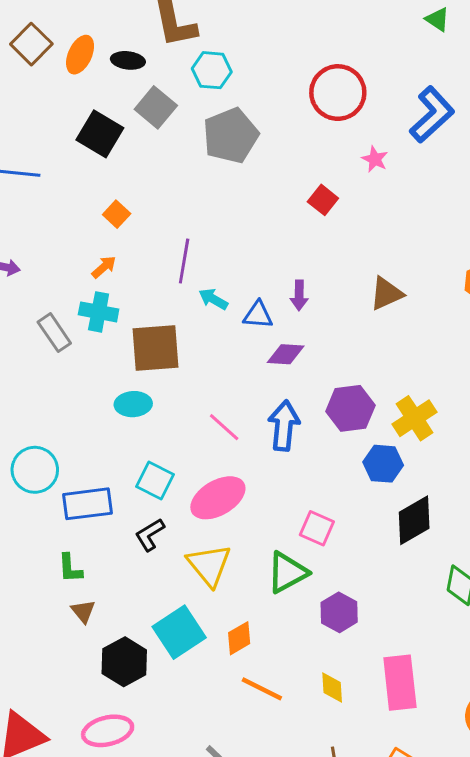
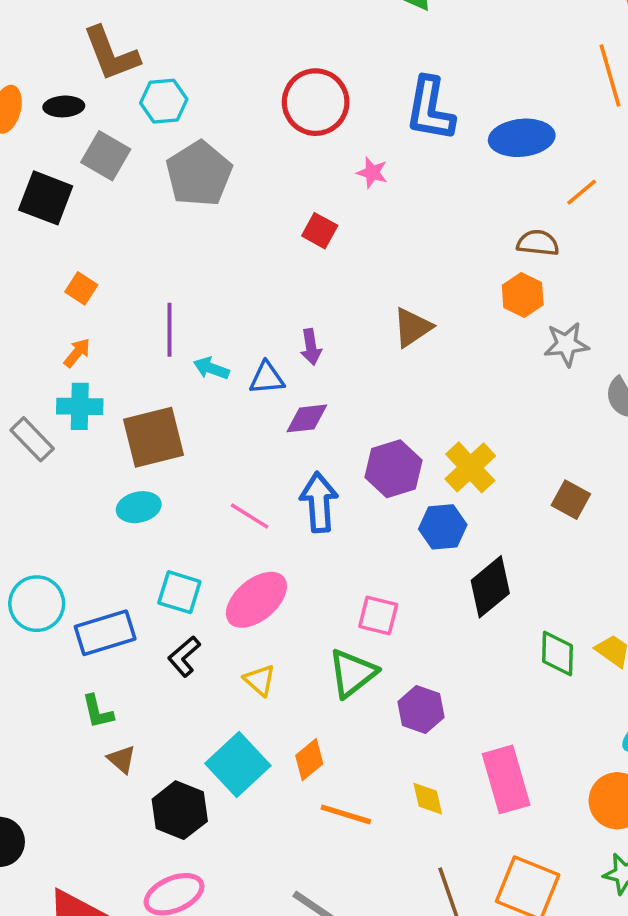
blue L-shape: (432, 115) -> (430, 109), turned 152
yellow triangle: (209, 565) -> (260, 680), size x0.6

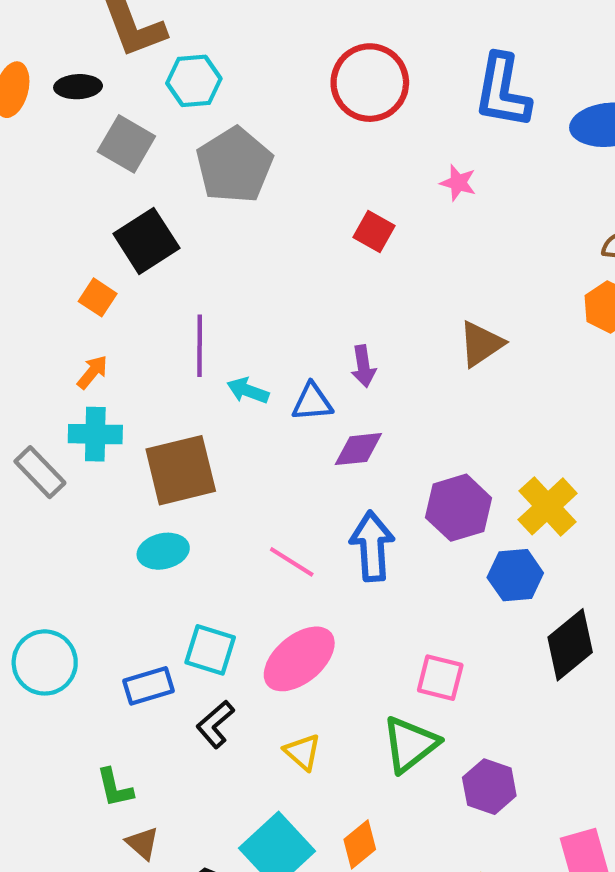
pink star: (372, 173) -> (458, 183), moved
black square: (46, 198) -> (146, 241), moved, turned 36
blue rectangle: (105, 633) -> (148, 686), moved, size x0.7

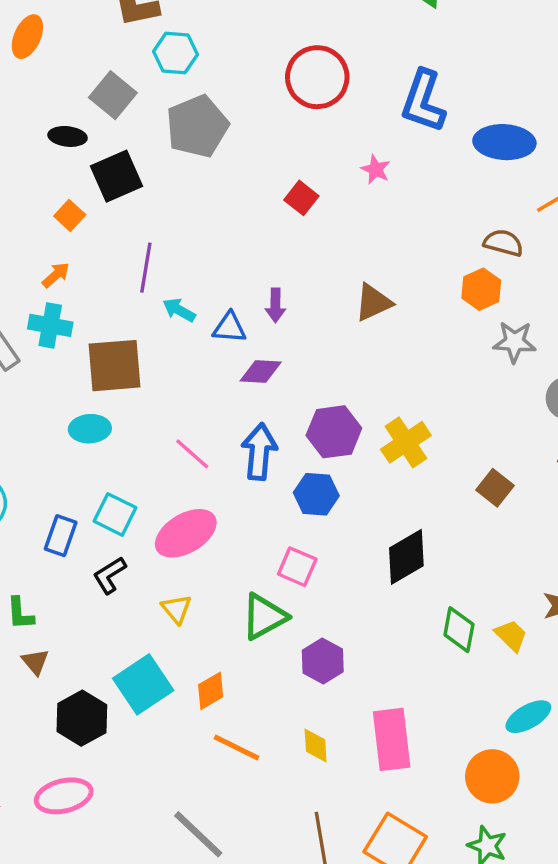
black ellipse: (78, 87) -> (68, 136), moved
blue hexagon: (515, 575) -> (316, 494), moved
blue rectangle: (148, 686) -> (61, 536), turned -63

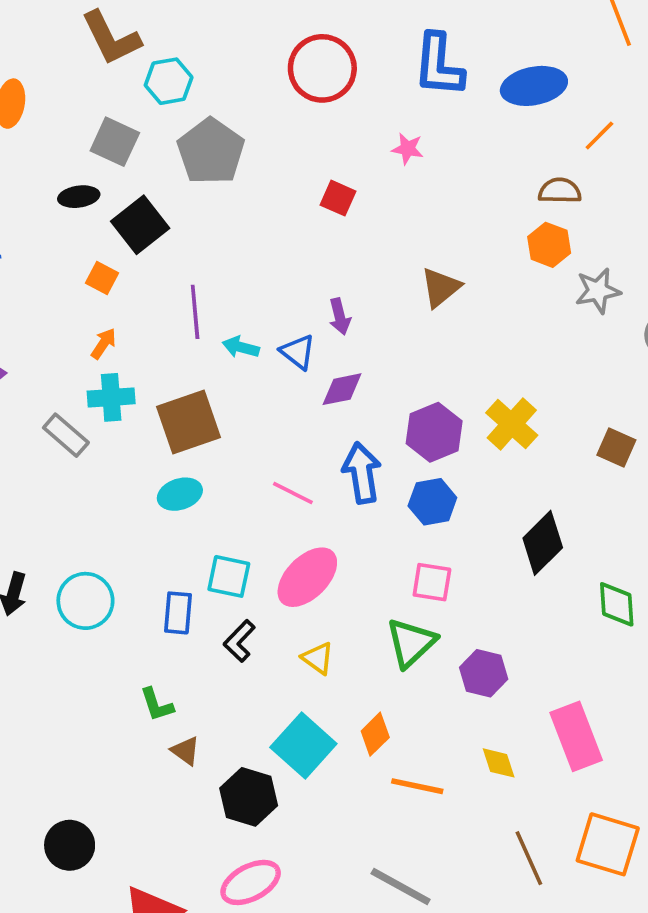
blue triangle: (229, 328) -> (298, 352), turned 48

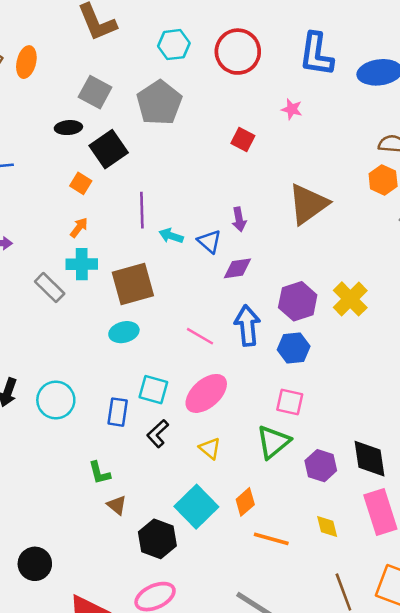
cyan hexagon: (169, 81) -> (174, 45), moved
brown triangle: (441, 287) -> (308, 204), size x1.5
black diamond: (543, 543) -> (369, 459), moved, turned -57

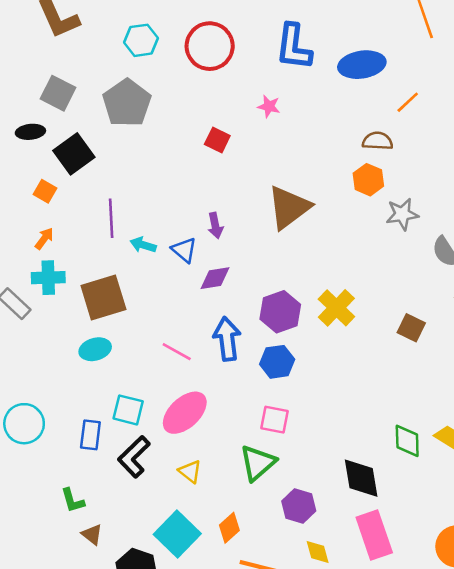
black L-shape: (158, 434) -> (134, 457), size x1.4
purple hexagon: (321, 466) -> (299, 506), moved

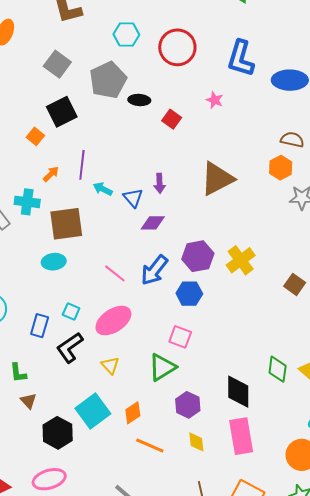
black ellipse: (30, 132) -> (139, 100), moved
orange arrow: (44, 239) -> (51, 174), moved
blue arrow: (227, 339) -> (154, 270), turned -144
cyan square: (128, 410) -> (71, 312), size x0.7

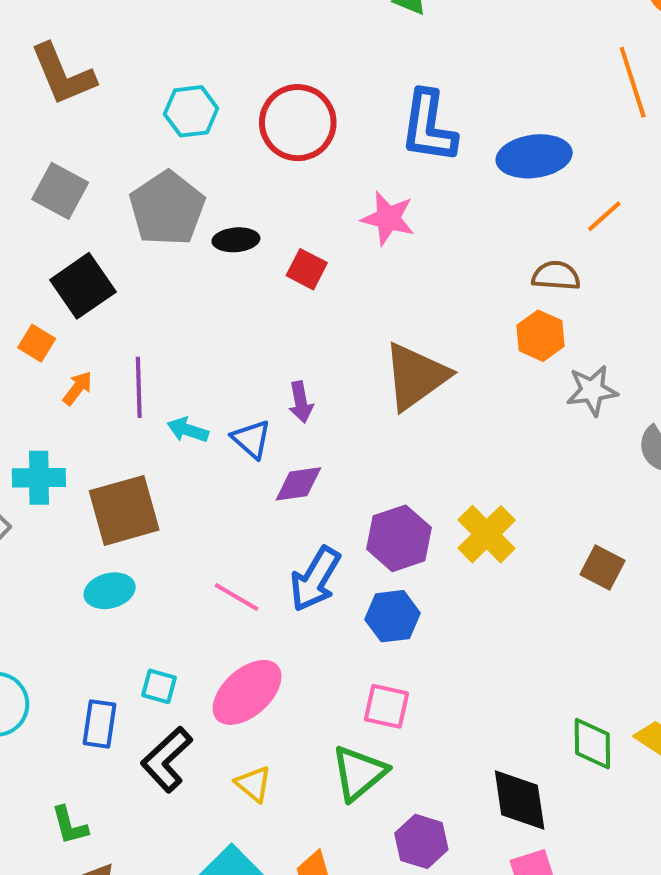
pink star: (215, 100) -> (388, 218), size x1.5
orange arrow: (51, 174) -> (78, 388), moved

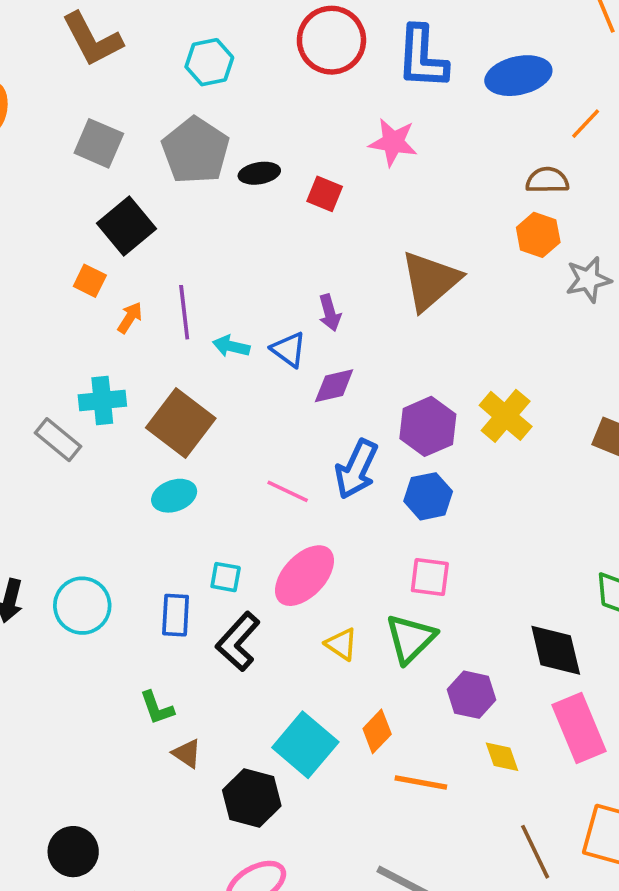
red circle: (298, 123) -> (331, 40), moved
brown square: (124, 510) -> (181, 423), turned -32
yellow triangle: (253, 784) -> (341, 644), moved

